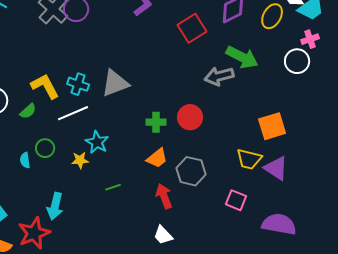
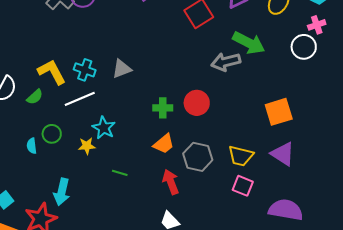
gray triangle: (115, 83) -> (122, 69), size x0.7
yellow trapezoid: (249, 159) -> (241, 156), moved
green line: (113, 187) -> (120, 173), turned 35

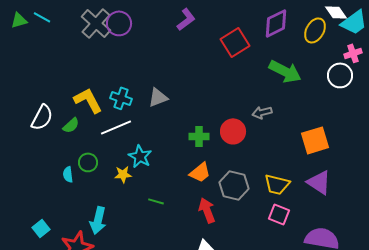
gray arrow: (226, 62) -> (262, 112), moved, size x0.7

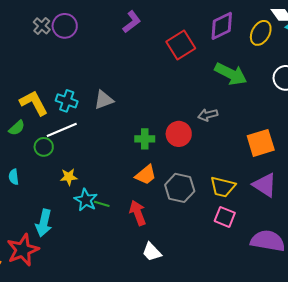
gray cross: (96, 23) -> (42, 26), size x0.6
cyan star: (140, 156) -> (86, 200), moved
green circle: (88, 162) -> (44, 147), moved
red arrow: (207, 210) -> (138, 213), moved

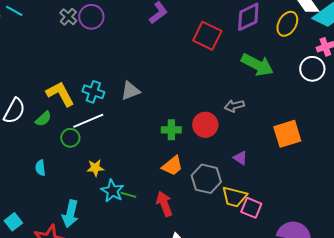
red square: (181, 45) -> (207, 36), turned -32
purple triangle: (265, 185) -> (240, 158), moved, size x0.6
yellow trapezoid: (223, 187) -> (234, 197), moved

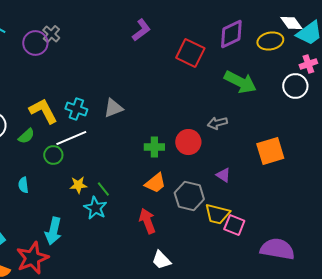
purple circle: (91, 17) -> (35, 43), moved
yellow ellipse: (287, 24) -> (270, 41), turned 50
green line: (128, 195) -> (103, 189), moved, turned 35

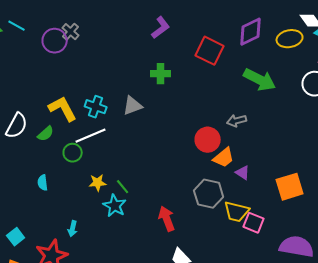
green cross: (154, 147) -> (161, 74), moved
orange square: (270, 151) -> (290, 187), moved
orange trapezoid: (155, 183) -> (224, 158), moved
cyan arrow: (53, 231) -> (73, 229), size x0.6

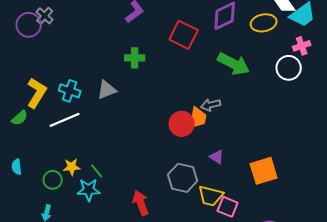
yellow L-shape: (63, 109) -> (37, 93), turned 60
green circle: (73, 153) -> (53, 180), moved
orange trapezoid: (224, 158) -> (198, 118), moved, turned -40
cyan star: (115, 206) -> (89, 190), turned -30

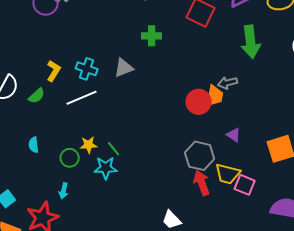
green arrow: (234, 64) -> (251, 42), turned 56
yellow L-shape: (37, 93) -> (54, 71), size x0.7
red arrow: (141, 203) -> (202, 183), moved

